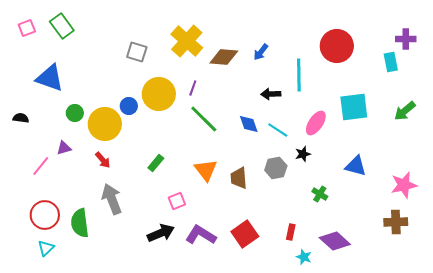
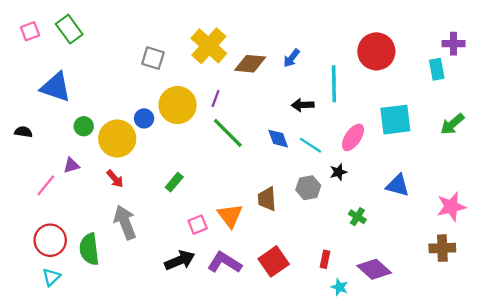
orange triangle: (206, 170) -> (230, 216), moved

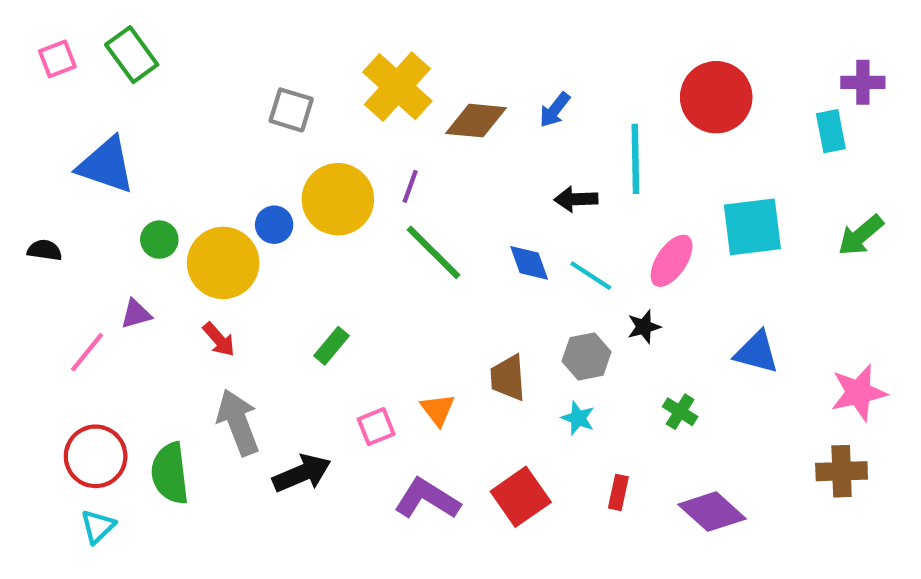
orange triangle: (230, 216) -> (438, 410), size x0.7
black arrow: (180, 260) -> (302, 473), moved
cyan star: (340, 287) -> (578, 418), moved

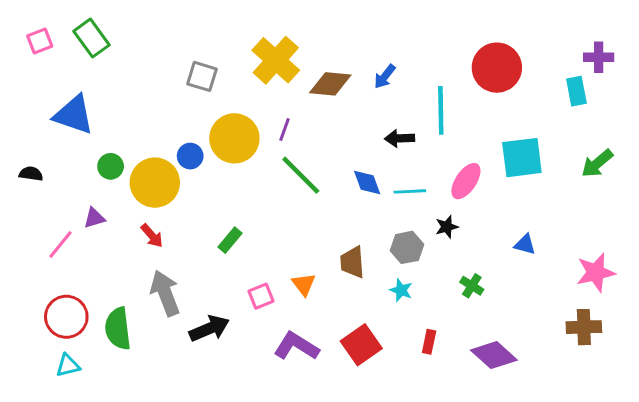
cyan line: (591, 276) -> (410, 191), turned -36
blue triangle: (757, 352) -> (525, 244), size x0.7
cyan triangle: (98, 526) -> (68, 365), turned 30

